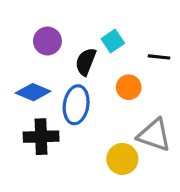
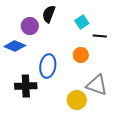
cyan square: (113, 41) -> (82, 22), moved
black semicircle: (86, 62) -> (49, 14), moved
blue diamond: (33, 92) -> (15, 46), moved

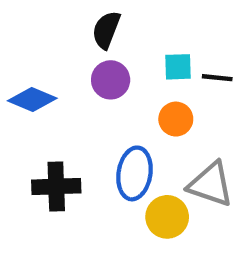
cyan square: (82, 22) -> (178, 67), moved, turned 32
purple circle: (30, 26) -> (111, 80), moved
blue ellipse: (48, 66) -> (135, 173), moved

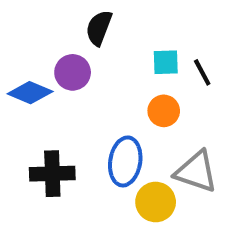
black line: (217, 78) -> (202, 72), turned 56
purple circle: (111, 80) -> (73, 72), moved

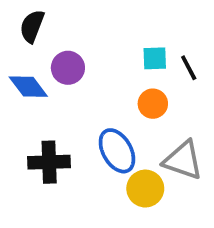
black semicircle: (99, 28) -> (32, 26), moved
blue diamond: (30, 93) -> (28, 87), turned 30
blue ellipse: (125, 161) -> (117, 151), turned -39

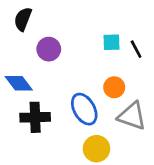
blue diamond: (28, 87) -> (19, 83), moved
orange circle: (153, 104) -> (114, 87), moved
yellow circle: (145, 189) -> (96, 149), moved

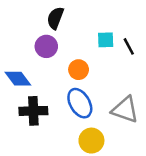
black semicircle: (23, 19) -> (55, 18), moved
orange circle: (114, 87) -> (79, 70), moved

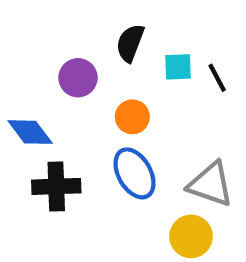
black semicircle: (55, 18) -> (130, 43), moved
yellow circle: (91, 141) -> (191, 236), moved

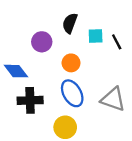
yellow circle: (191, 236) -> (65, 127), moved

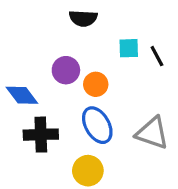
black semicircle: (70, 23) -> (83, 18), moved, turned -108
purple circle: (42, 42) -> (66, 70), moved

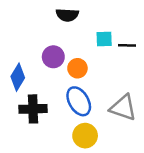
black line: (157, 56) -> (127, 45), turned -60
blue diamond: (22, 95) -> (18, 77), turned 68
yellow circle: (88, 171) -> (85, 136), moved

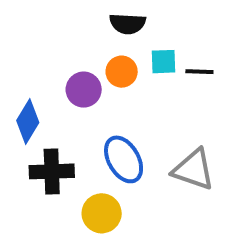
black semicircle: (67, 15) -> (128, 24), moved
orange circle: (77, 68) -> (122, 72), moved
yellow circle: (85, 136) -> (102, 213), moved

